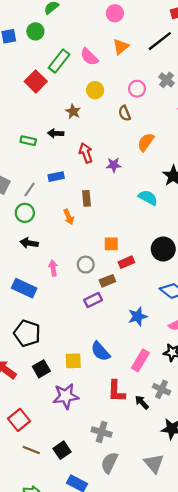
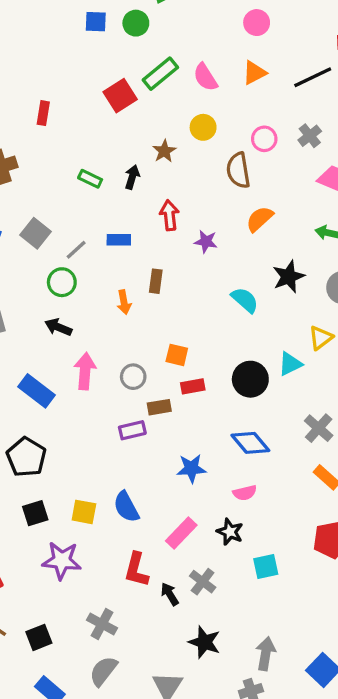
brown semicircle: (125, 113) -> (238, 170), size x1.5
black arrow: (56, 133) -> (132, 177), turned 91
pink arrow: (53, 268) -> (85, 371), size x1.5

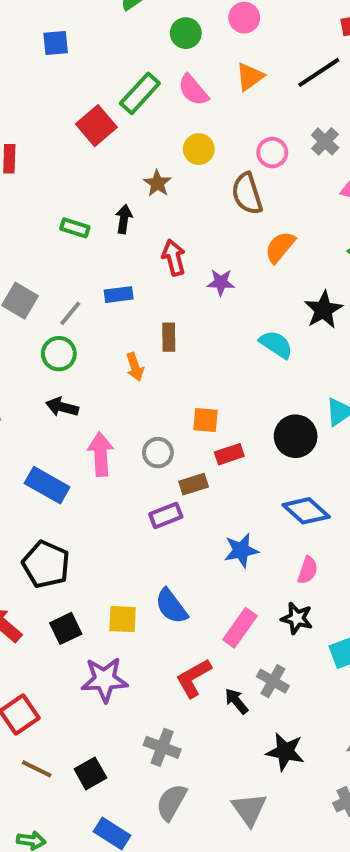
green circle: (136, 23) -> (186, 33), moved
pink semicircle: (245, 493) -> (308, 570), turned -50
red L-shape: (136, 570) -> (194, 678), turned 54

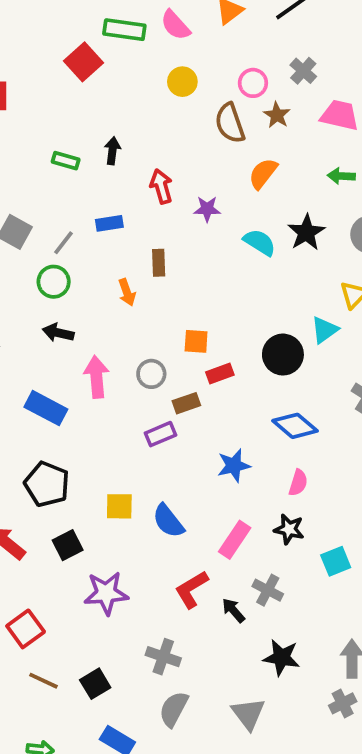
green rectangle: (140, 93) -> (124, 30), turned 57
brown star: (157, 183) -> (277, 115), moved
cyan semicircle: (276, 344) -> (260, 242), moved
yellow square: (123, 619) -> (119, 506), moved

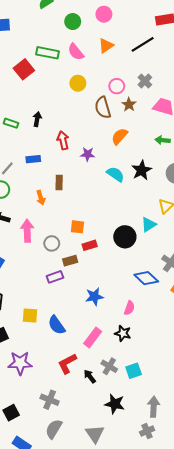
pink arrow: (96, 377) -> (27, 231), moved
blue diamond: (295, 426) -> (146, 278), moved
cyan square: (336, 561) -> (134, 371), moved

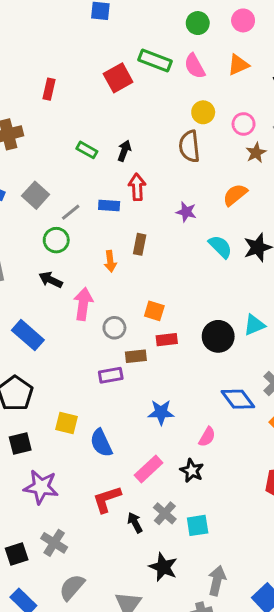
yellow circle: (78, 83) -> (203, 112), moved
brown semicircle: (103, 108) -> (189, 146), moved
red arrow: (63, 140) -> (137, 187), moved
gray cross: (50, 400) -> (54, 543), moved

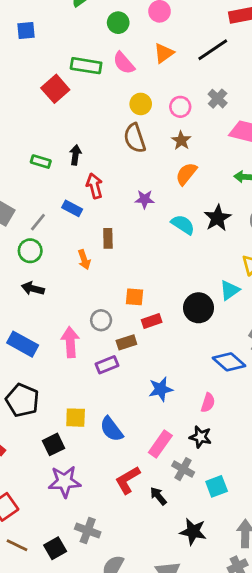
brown star: (256, 153) -> (181, 140), moved
blue rectangle: (109, 206) -> (72, 208), turned 36
pink arrow: (83, 304) -> (70, 342), moved
black square: (20, 444) -> (54, 444), moved
gray cross: (165, 513) -> (183, 469), moved

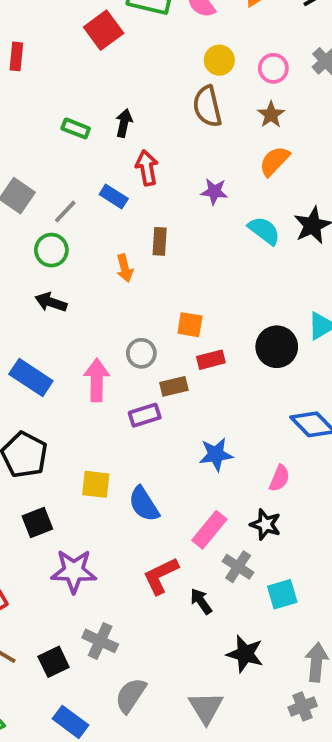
black square: (54, 444) -> (37, 523), moved

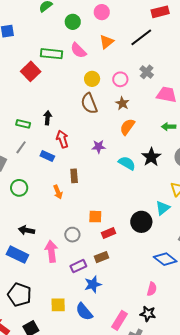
gray line: (65, 212) -> (21, 147), moved
black arrow: (51, 302) -> (26, 230), moved
brown rectangle: (174, 386) -> (101, 257), moved
blue star: (216, 454) -> (93, 284), moved

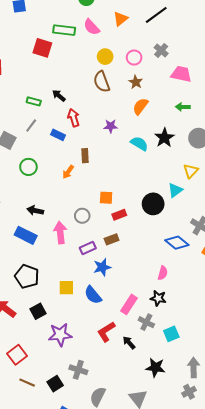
red square: (31, 71) -> (42, 48), turned -30
black arrow: (48, 118) -> (59, 96), turned -56
orange arrow: (58, 192) -> (68, 172), turned 56

